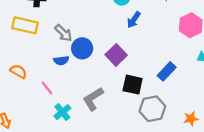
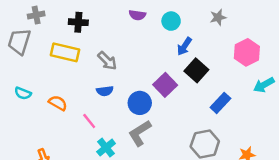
blue circle: (82, 48) -> (140, 103), moved
black square: (133, 85) -> (196, 70), moved, turned 30

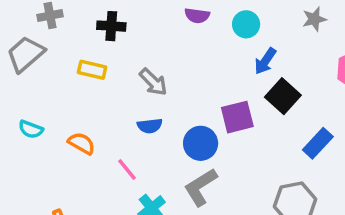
gray trapezoid: (19, 42) -> (26, 54), turned 32
yellow rectangle: (65, 52) -> (92, 70), size x0.7
purple square: (165, 85) -> (237, 117), turned 30

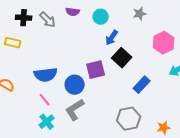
gray arrow: (153, 82) -> (48, 20), moved
blue semicircle: (150, 126) -> (46, 75), size x1.6
pink line: (127, 170) -> (45, 100), moved

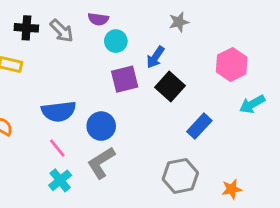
gray star: (140, 14) -> (179, 22), moved
cyan circle: (101, 17) -> (116, 41), moved
purple square: (96, 70) -> (125, 79), moved

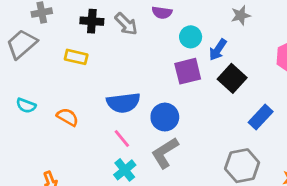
cyan circle: (116, 41) -> (191, 37), moved

